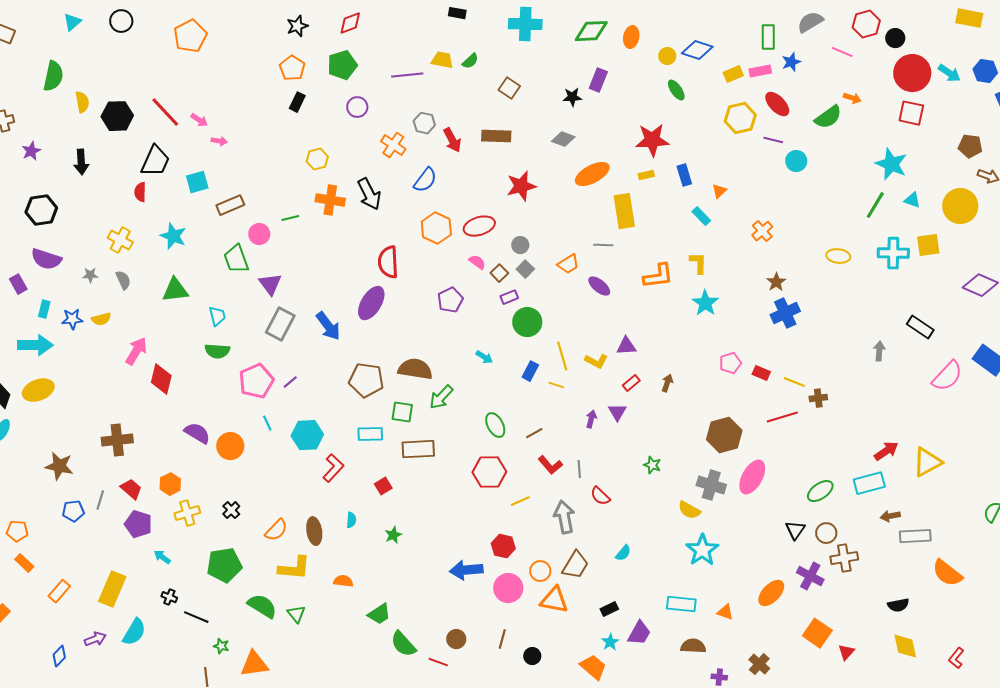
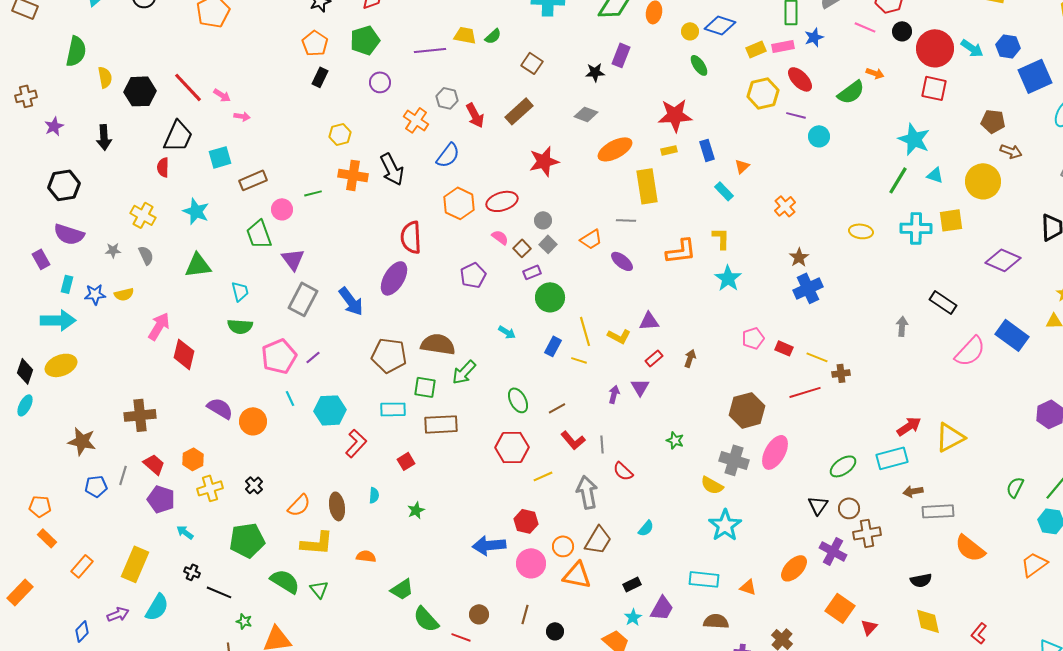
black circle: (895, 38) -> (902, 31), moved
brown rectangle: (496, 136) -> (519, 111), turned -44

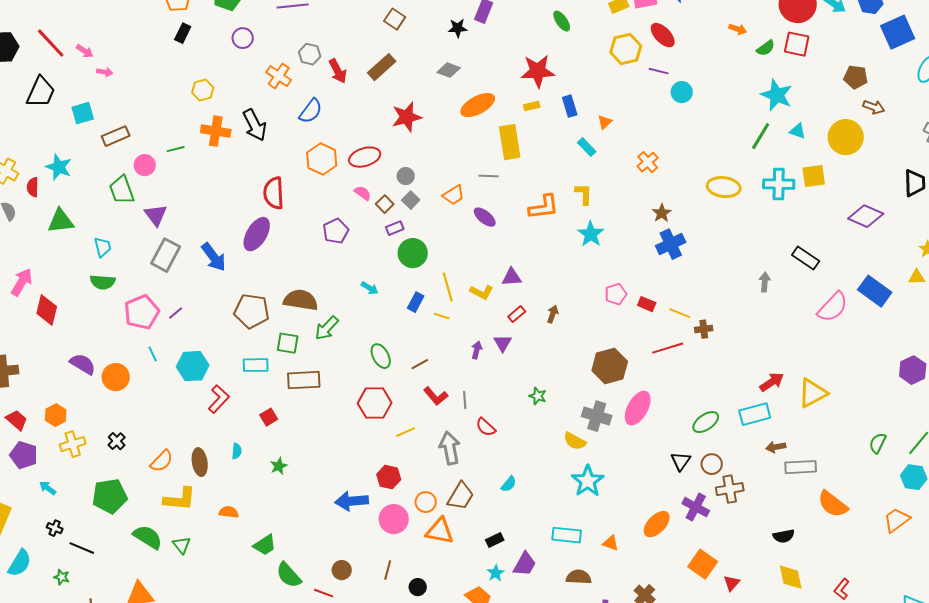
green semicircle: (851, 92) -> (766, 48), moved, size x0.7
red semicircle: (163, 167) -> (33, 187), moved
yellow ellipse: (861, 231) -> (724, 187), size x1.4
green star: (244, 621) -> (62, 577), moved

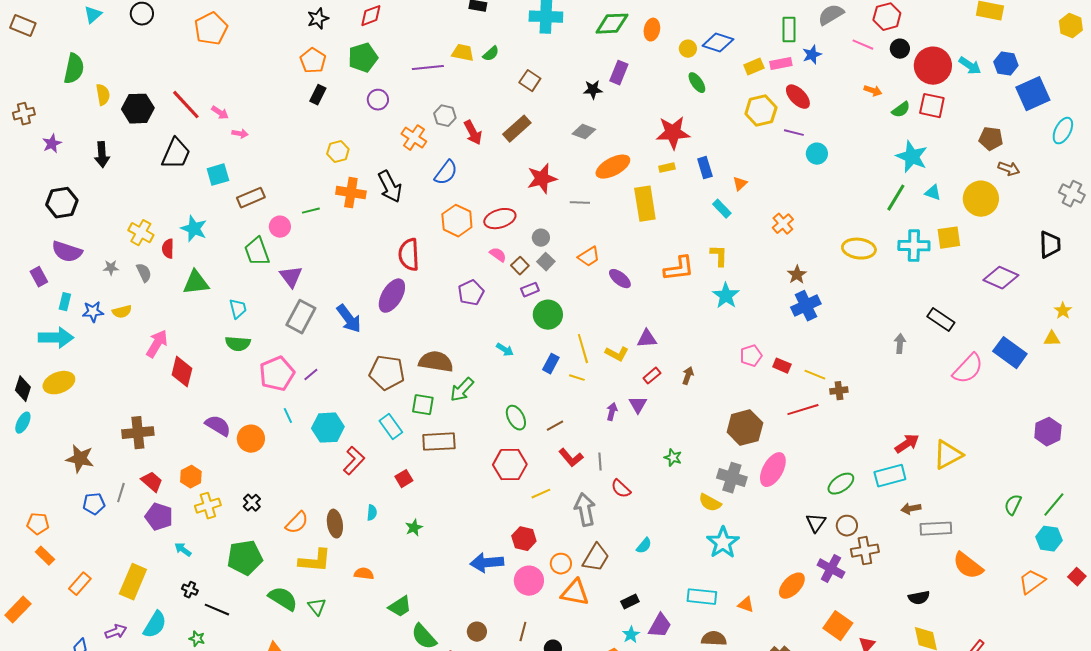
gray line: (489, 176) -> (580, 203), moved
cyan rectangle: (256, 365) -> (391, 427), turned 55

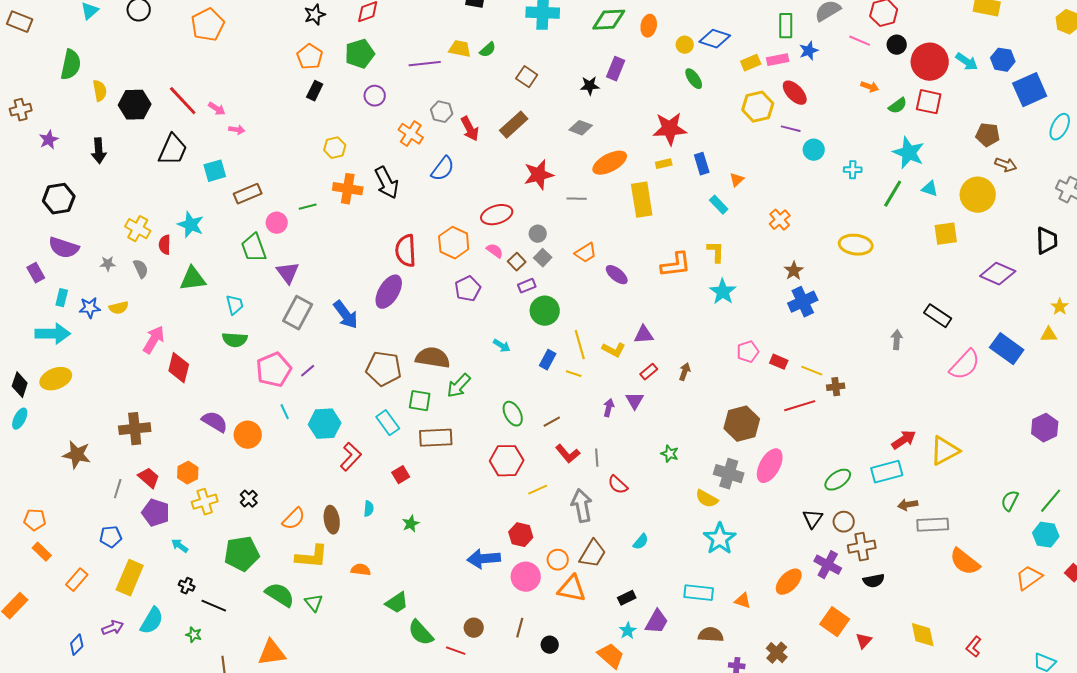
orange hexagon: (457, 221) -> (454, 243), moved
cyan cross: (914, 246) -> (853, 170), moved, size x0.6
blue pentagon: (94, 504) -> (111, 537), moved
black semicircle: (919, 598) -> (874, 581), moved

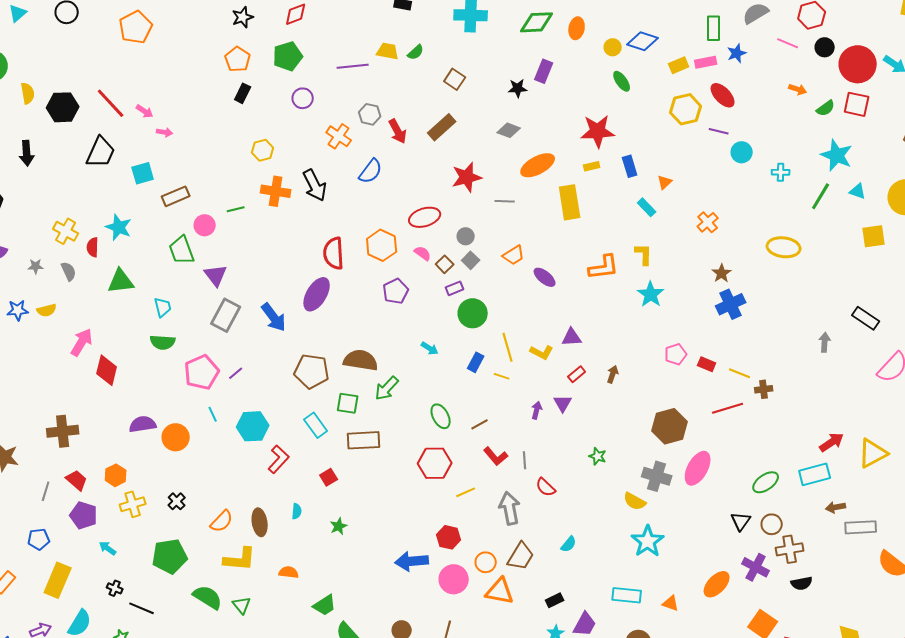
purple semicircle: (215, 422) -> (143, 424), turned -40

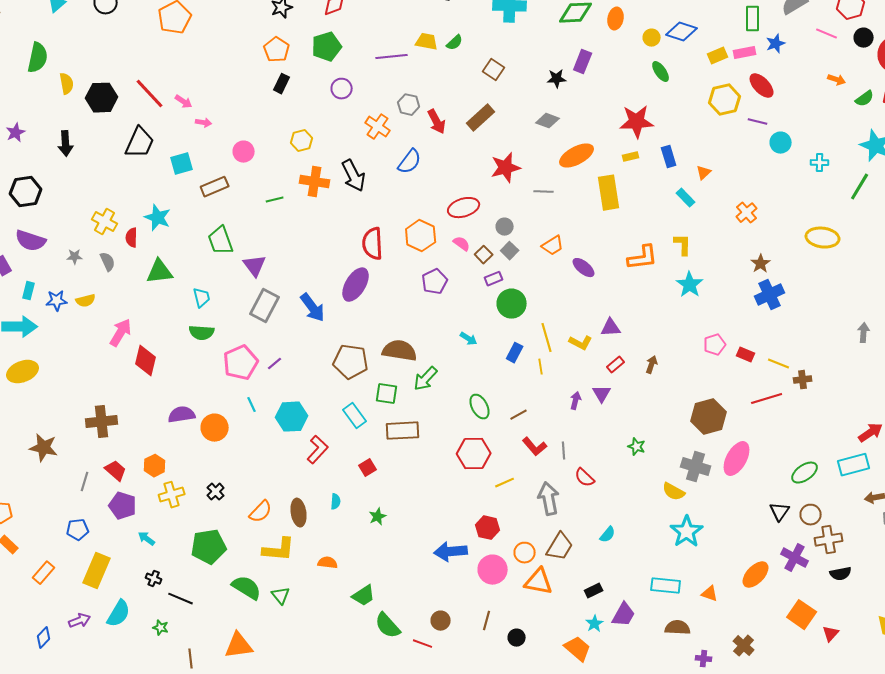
pink circle: (205, 225) -> (244, 152), moved
yellow line: (502, 376) -> (541, 367), turned 63

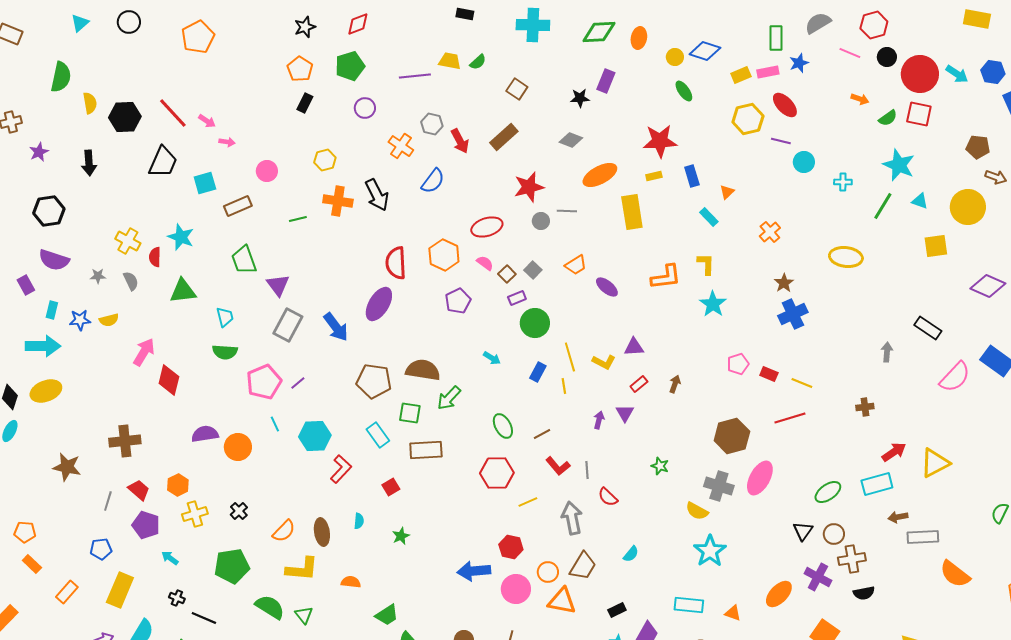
gray circle: (505, 227) -> (541, 221), moved
brown cross: (803, 380) -> (865, 407), moved

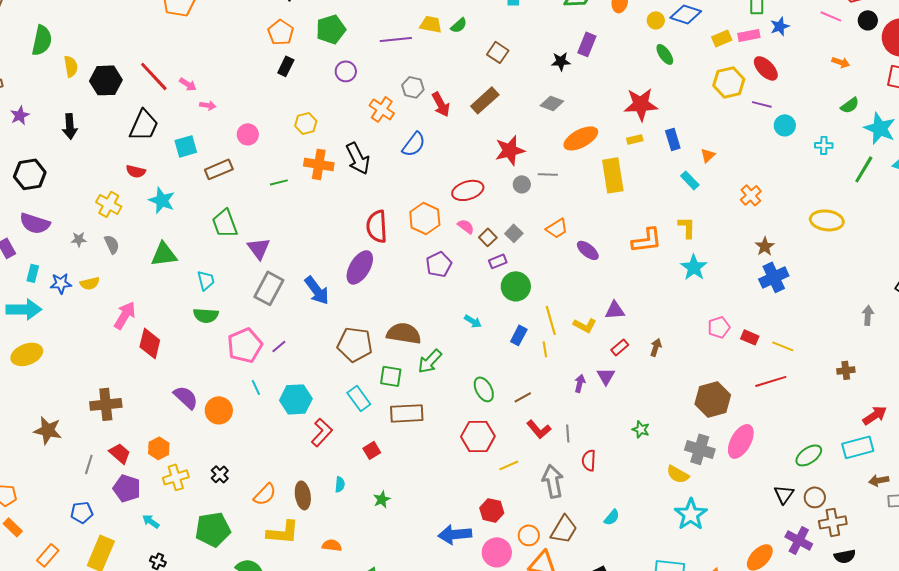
green semicircle: (888, 118) -> (850, 105), moved
red semicircle: (155, 257) -> (136, 171), moved, turned -78
purple semicircle: (205, 434) -> (186, 397), turned 52
red semicircle: (608, 497) -> (589, 460), turned 50

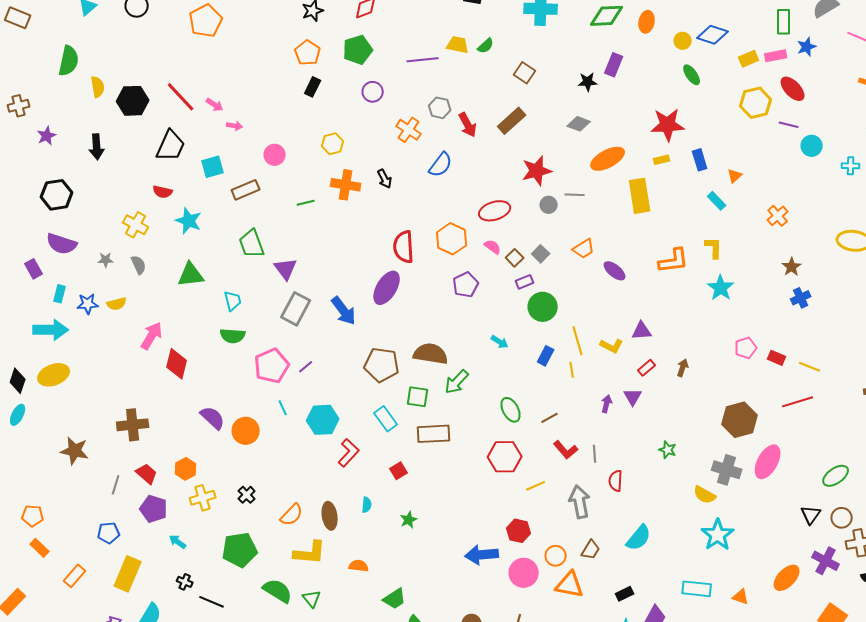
black arrow: (358, 158) -> (385, 179), size x0.6
blue cross: (774, 277) -> (801, 298), size x0.7
cyan semicircle: (612, 517) -> (639, 538), size x1.6
brown trapezoid: (564, 529) -> (591, 550), size x0.7

